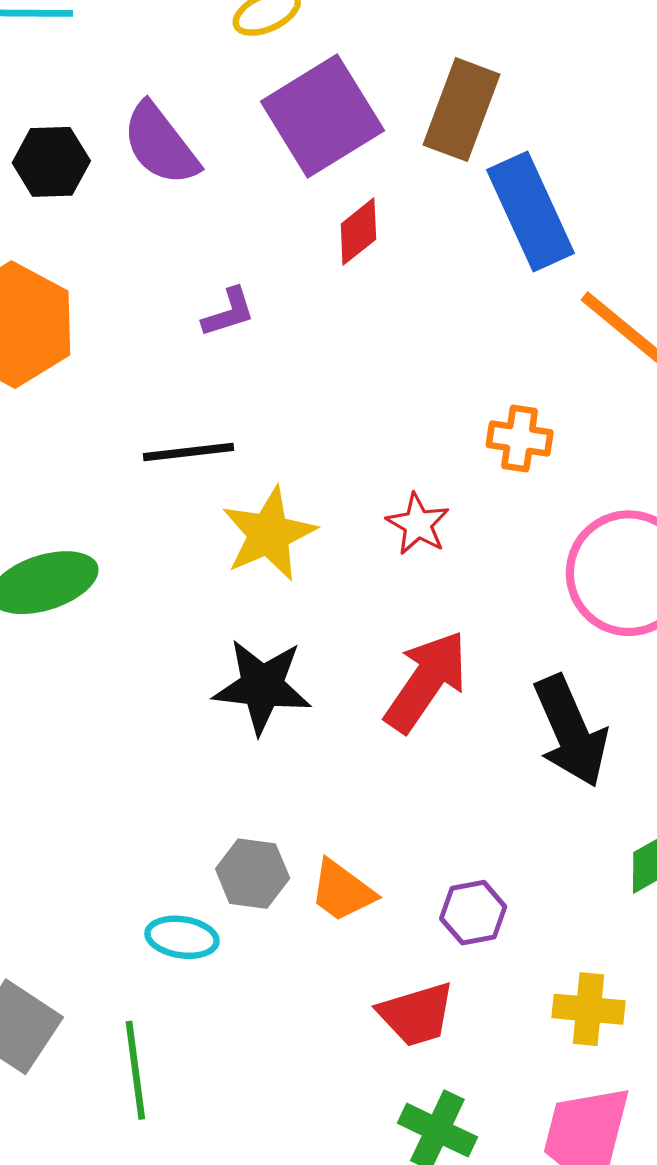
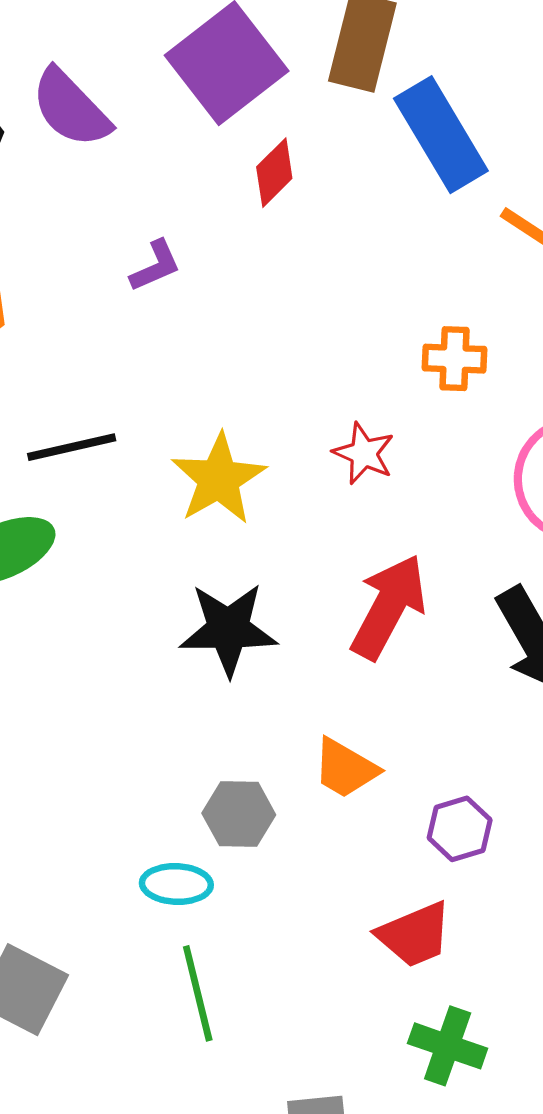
black line: (189, 452) -> (72, 447), moved
orange trapezoid: (342, 891) -> (345, 768), moved
green line: (135, 1070) -> (198, 993), moved

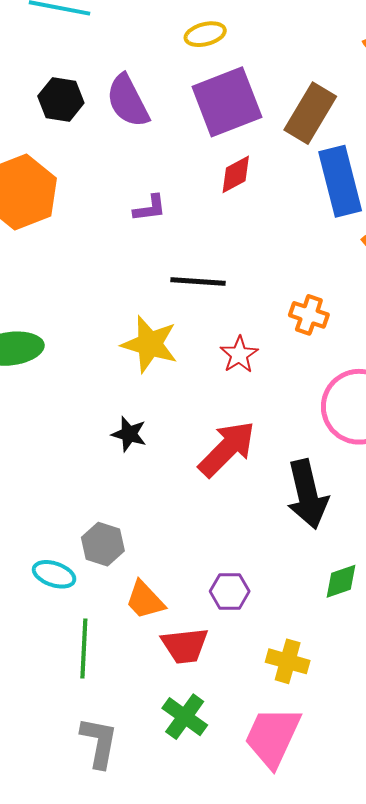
black line: (72, 447) -> (198, 282), moved
yellow star: (219, 479) -> (150, 344), turned 30
black star: (228, 629) -> (129, 434), size x0.6
orange trapezoid: (345, 768) -> (145, 600), moved
green line: (198, 993) -> (84, 648), moved

